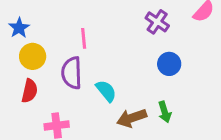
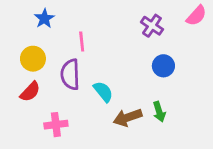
blue star: (19, 28) -> (44, 19), moved
red semicircle: (30, 91) -> (30, 92), turned 30

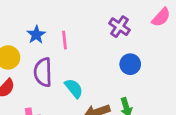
blue star: (44, 19) -> (36, 35), moved
pink line: (82, 41) -> (64, 40), moved

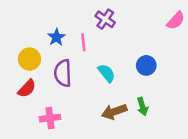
purple cross: (119, 27) -> (105, 19), moved
cyan semicircle: (74, 88) -> (106, 73), moved

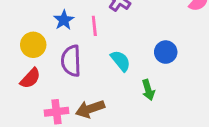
green arrow: (142, 106) -> (148, 90), moved
brown arrow: (114, 112) -> (90, 109), moved

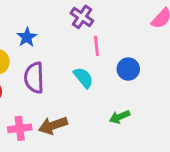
pink line: (94, 26) -> (96, 46), moved
green arrow: (148, 90) -> (120, 117), moved, turned 84

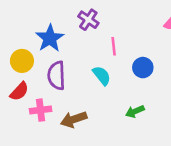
purple cross: (82, 17) -> (88, 20), moved
blue star: (27, 37) -> (50, 38), size x1.5
pink cross: (20, 128) -> (41, 110), moved

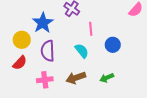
pink cross: (41, 110) -> (45, 80), moved
brown arrow: (74, 119) -> (76, 78), moved

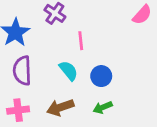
blue circle: (113, 45) -> (101, 76), moved

